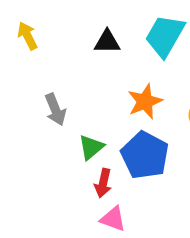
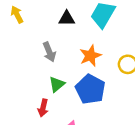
gray arrow: (55, 109) -> (49, 52), moved
red arrow: (103, 183) -> (43, 108), moved

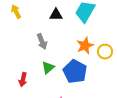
orange star: (90, 56) -> (85, 46), moved
red arrow: (43, 108) -> (23, 80), moved

